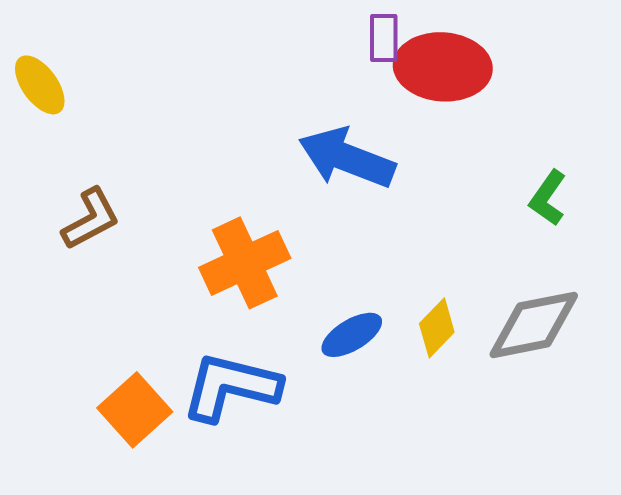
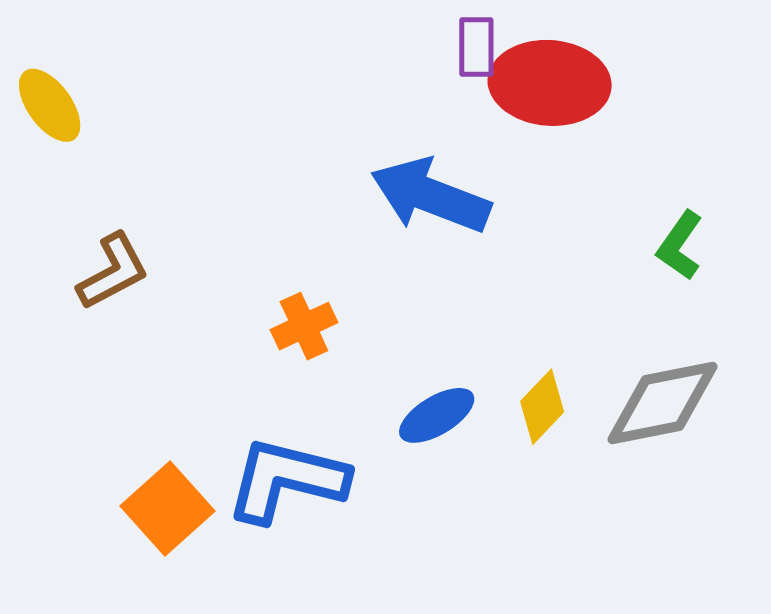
orange cross: (245, 263) -> (304, 326), size x0.6

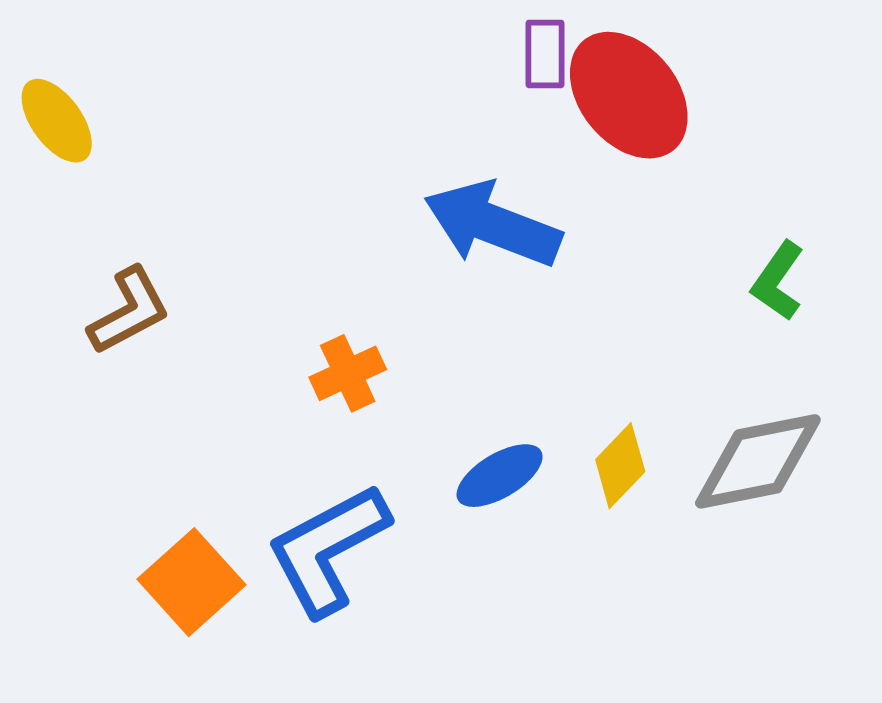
red ellipse: (550, 83) -> (629, 95), turned 47
blue L-shape: (287, 480) -> (328, 549), turned -42

